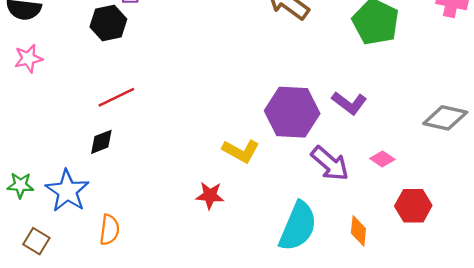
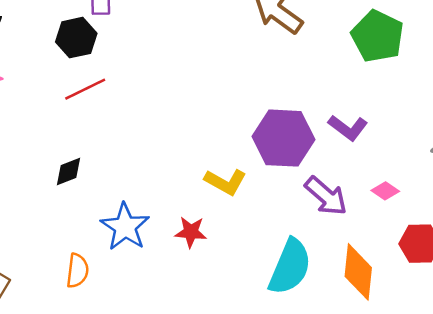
red line: (116, 97) -> (85, 89), moved
blue star: (67, 191) -> (125, 227), moved
orange diamond: (358, 231) -> (358, 272), size x1.6

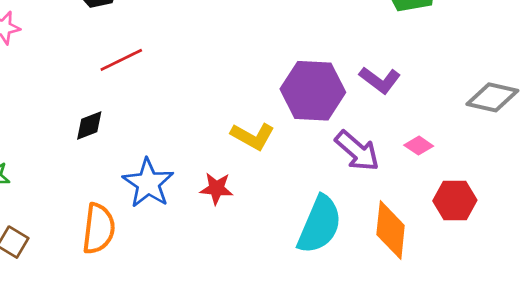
red line: (85, 89) -> (121, 60), moved
orange semicircle: (77, 271) -> (99, 229), size x1.4

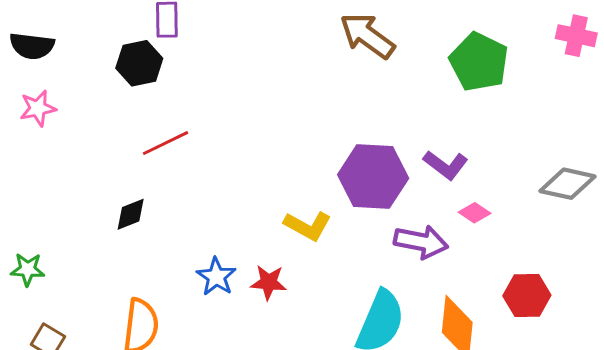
pink diamond: (419, 146) -> (475, 213), moved
purple arrow: (357, 151) -> (421, 242), turned -30
blue star: (148, 183) -> (216, 277), moved, size x0.7

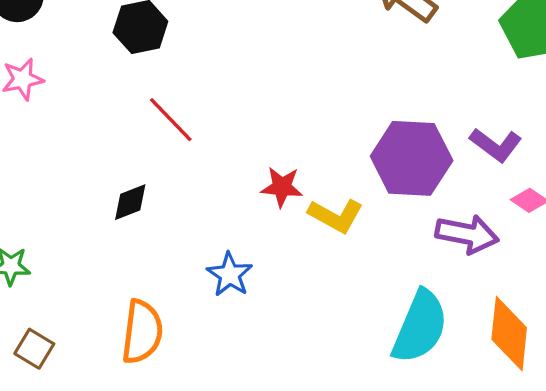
red line: (165, 143) -> (171, 120), turned 72
red star: (269, 282) -> (282, 187), moved

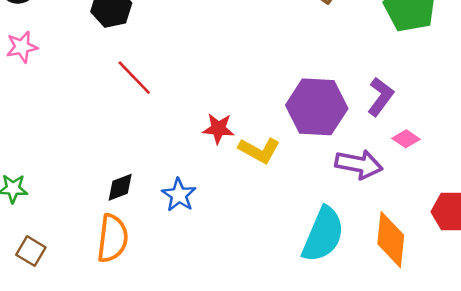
purple L-shape: (496, 145) -> (381, 97), turned -90
black diamond: (130, 202) -> (120, 187), moved

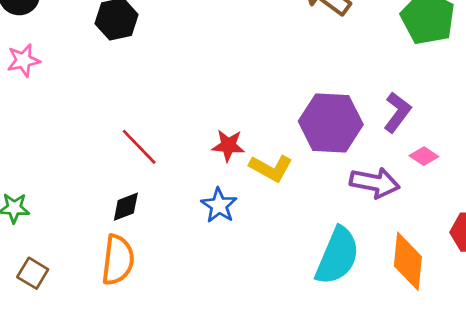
red line: (134, 78) -> (139, 147), moved
blue star: (179, 195) -> (219, 205), moved

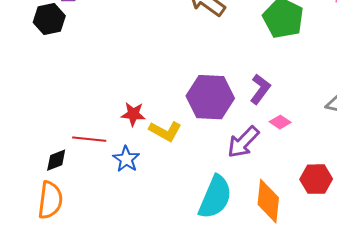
red line: (139, 147) -> (89, 139), moved, turned -40
purple arrow: (375, 183) -> (243, 142), turned 123

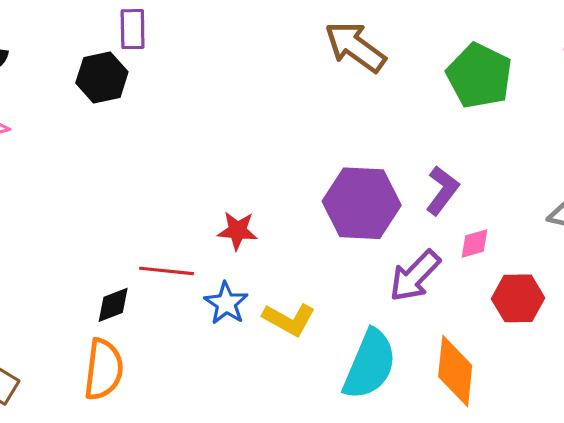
pink diamond: (280, 122) -> (475, 244), turned -50
yellow L-shape: (165, 131) -> (289, 319), moved
red hexagon: (316, 179) -> (518, 298), moved

